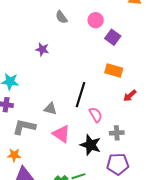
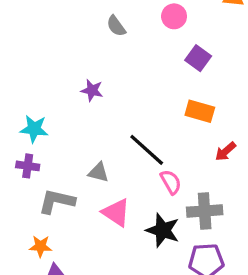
pink circle: (96, 20) -> (174, 16), moved
purple star: (42, 49) -> (92, 90), moved
black line: (81, 95) -> (147, 150), turned -65
gray cross: (117, 133) -> (205, 211), size x1.5

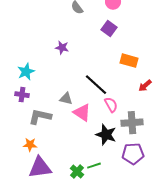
purple square: (198, 58) -> (109, 29), moved
cyan star: (34, 129) -> (26, 72), turned -30
pink triangle: (116, 213) -> (82, 113), moved

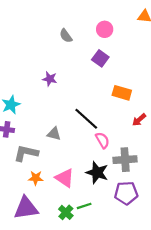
pink triangle: (82, 113) -> (65, 178), moved
orange star: (30, 145) -> (36, 178), moved

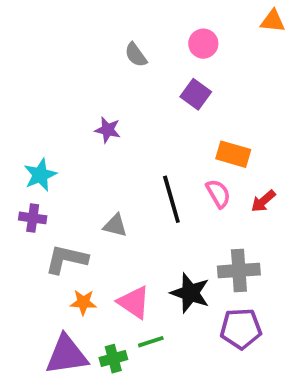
black line: (86, 119) -> (171, 199), turned 32
pink semicircle: (102, 140) -> (218, 194), moved
green line: (84, 206) -> (151, 342), moved
green cross: (66, 212) -> (113, 359), moved, turned 32

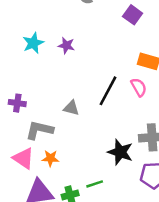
purple square: (196, 94) -> (133, 15), moved
cyan star: (40, 175) -> (33, 43), moved
black line: (171, 199) -> (108, 91), turned 44
pink triangle: (134, 302) -> (23, 158), moved

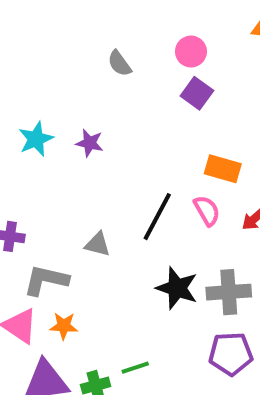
black star: (120, 152) -> (177, 288), moved

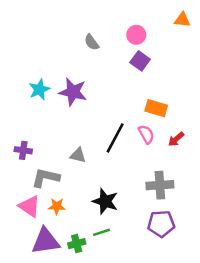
purple star: (90, 143) -> (73, 92), size x1.6
black star: (177, 288) -> (105, 201), moved

